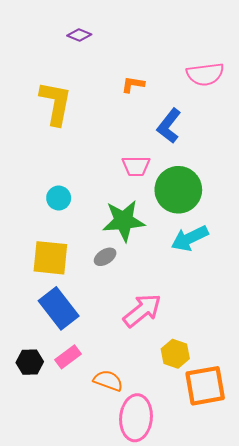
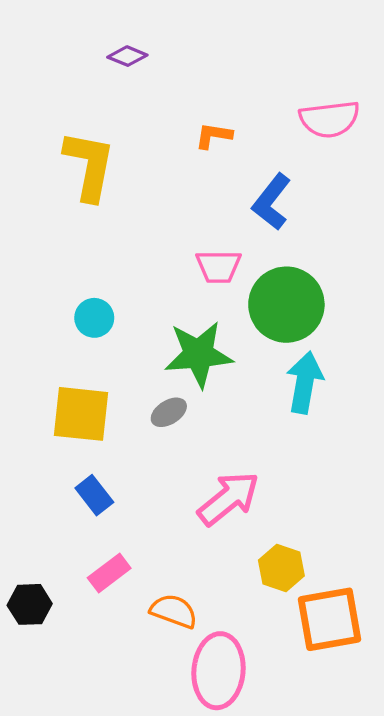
cyan arrow: (190, 238) -> (305, 382), turned 126
blue rectangle: (59, 308) -> (94, 495), size x0.6
black hexagon: (30, 362) -> (30, 604), moved

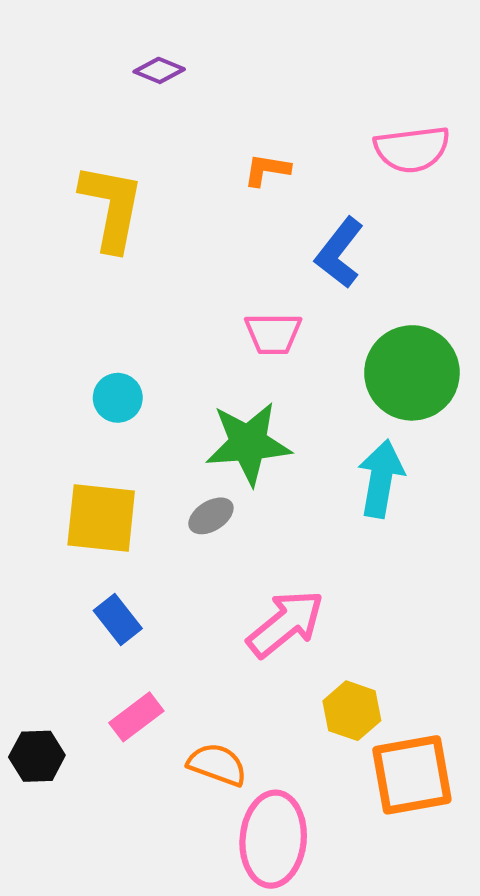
green circle: (286, 305) -> (412, 373), moved

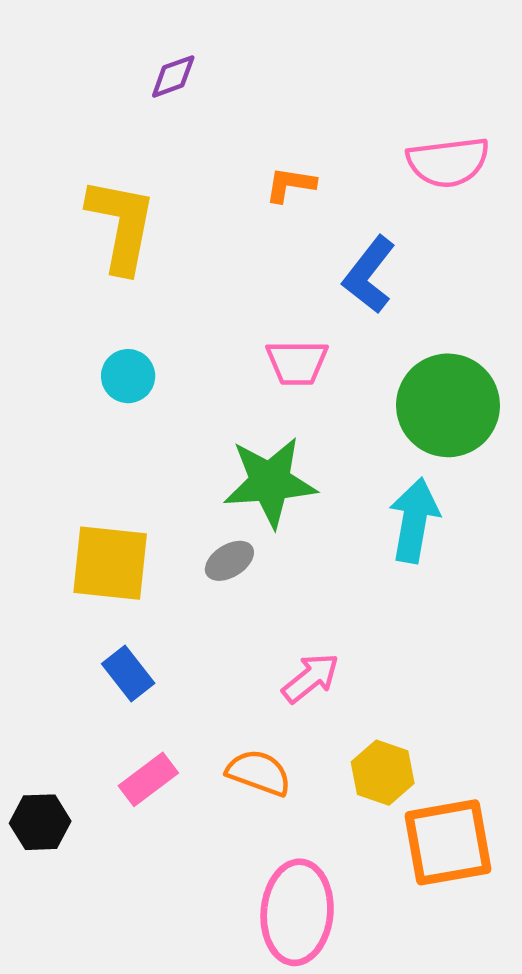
purple diamond: (159, 70) -> (173, 76), turned -42
cyan circle: (118, 398) -> (128, 376), moved
pink arrow: (286, 624) -> (311, 678), size x0.7
orange semicircle: (217, 765) -> (259, 773), moved

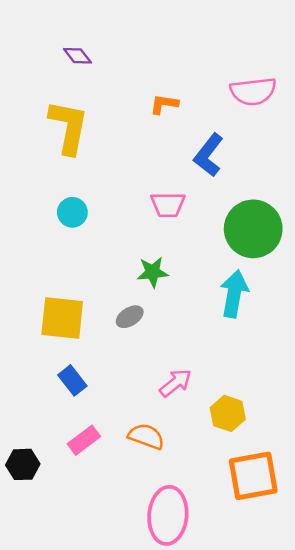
purple diamond: (173, 76) -> (77, 56), moved, turned 72
green star: (270, 482) -> (153, 272), size x0.6
yellow hexagon: (383, 773) -> (228, 413), moved

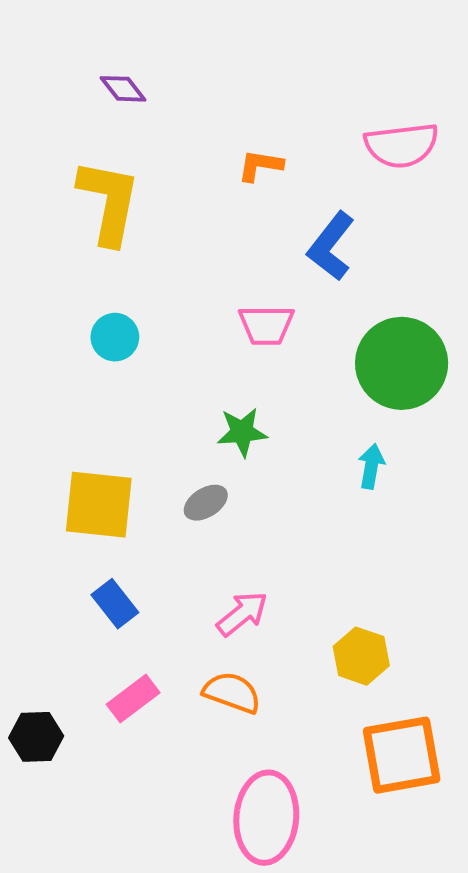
cyan arrow: (234, 294) -> (371, 466), size x0.6
pink arrow: (176, 383) -> (242, 614), moved

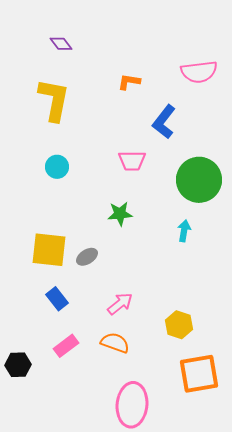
gray ellipse: (206, 503) -> (87, 257), moved

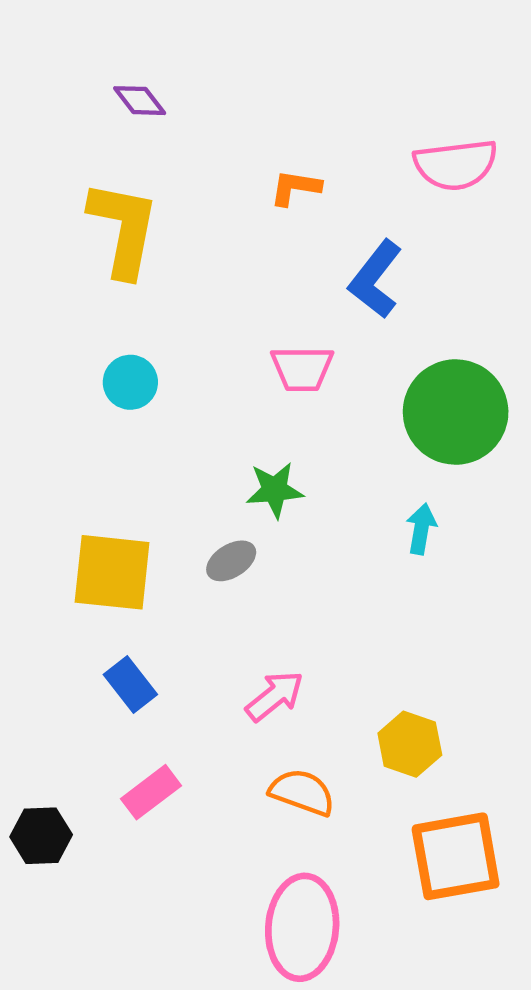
gray ellipse: (87, 257) -> (231, 561), moved
orange semicircle: (115, 343) -> (302, 792), moved

